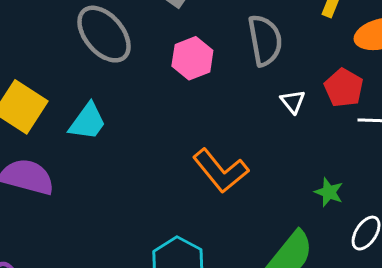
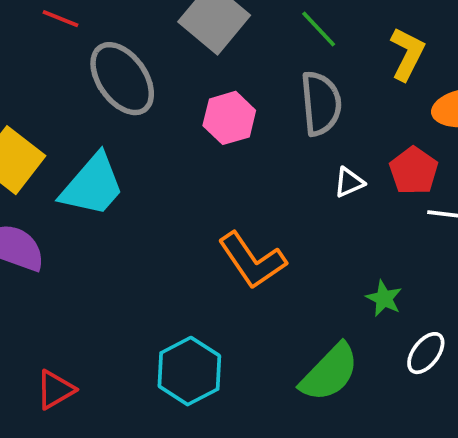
white triangle: (293, 102) -> (349, 182), turned 40
cyan trapezoid: (87, 122) -> (92, 185), size x1.4

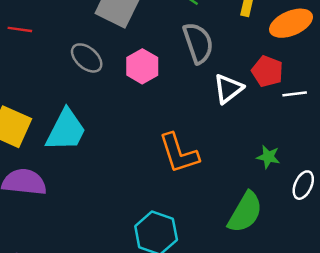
gray ellipse: (122, 79) -> (87, 58), moved, size x0.7
white triangle: (349, 182) -> (228, 89), size x1.5
orange L-shape: (252, 260) -> (179, 153), turned 30

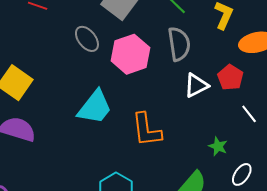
pink hexagon: (142, 66) -> (130, 54), size x1.4
white line: (295, 94) -> (249, 114), moved, turned 48
cyan trapezoid: (66, 130) -> (95, 107), moved

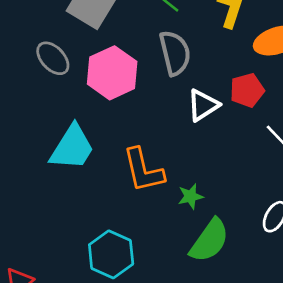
red pentagon: (230, 77) -> (247, 90), turned 30
green star: (218, 146) -> (190, 196), moved, turned -30

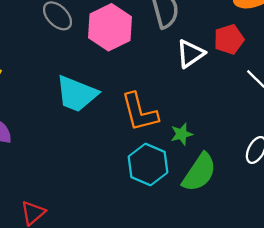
cyan trapezoid: (72, 148) -> (77, 94), turned 81
cyan hexagon: (111, 254) -> (148, 165), moved

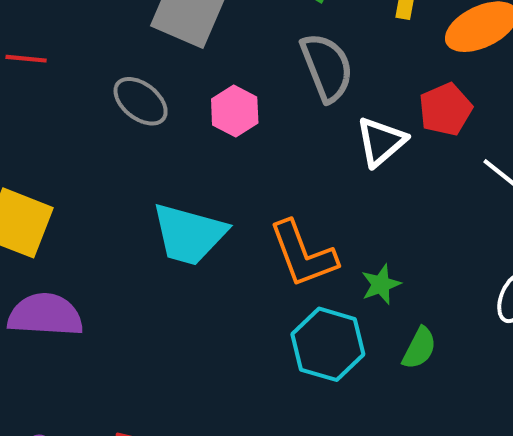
pink hexagon: (110, 27) -> (235, 111), size x0.6
green semicircle: (199, 172) -> (419, 348), size x0.6

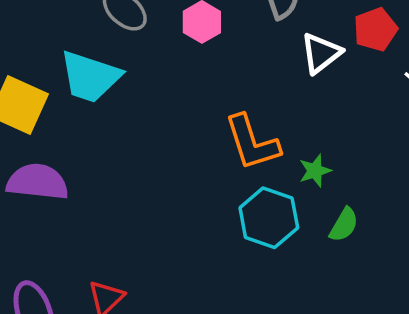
cyan trapezoid: (189, 234) -> (90, 77), moved

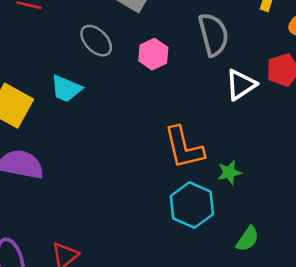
cyan trapezoid: (90, 77) -> (66, 89), size x0.7
green semicircle: (344, 225) -> (248, 239), moved

